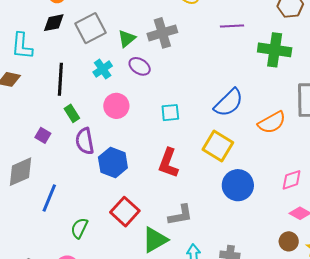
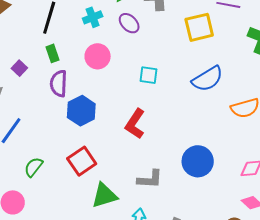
yellow square: (218, 146) -> (199, 27), moved, turned 32
gray L-shape: (181, 215) -> (150, 179), moved

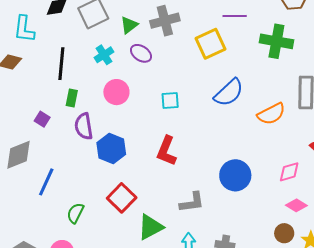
green rectangle: (53, 53) -> (72, 98), turned 42

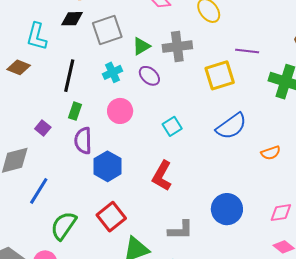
cyan square: (170, 101) -> (172, 126), turned -36
orange semicircle: (271, 114) -> (271, 153), size x0.7
green semicircle: (75, 213) -> (64, 226), size x1.4

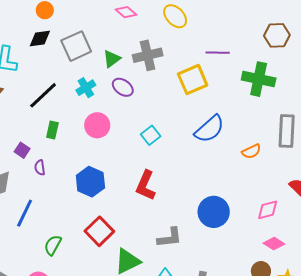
black line: (69, 76) -> (43, 95), turned 40
purple semicircle: (83, 141) -> (40, 168), moved, size x0.6
green semicircle: (64, 226) -> (53, 245), size x0.7

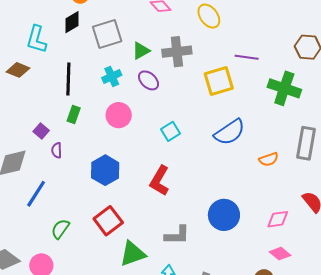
black diamond: (40, 38) -> (72, 22), turned -30
black line: (43, 95) -> (68, 79), turned -52

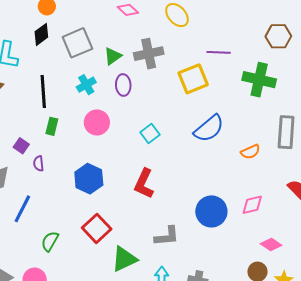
purple ellipse: (149, 80) -> (123, 85), turned 50
pink diamond: (278, 219) -> (252, 205), moved

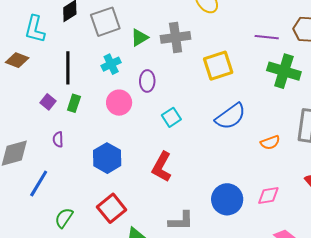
purple line: (219, 52) -> (267, 37), moved
purple ellipse: (123, 85) -> (147, 81), moved
purple square: (21, 146) -> (48, 102), moved

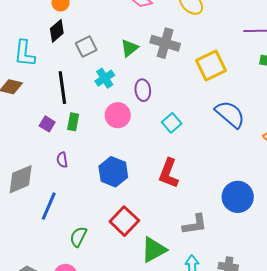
gray square: (105, 22) -> (86, 47), moved, size x0.7
gray cross: (176, 37) -> (165, 43), turned 32
blue semicircle: (230, 116) -> (230, 114), turned -96

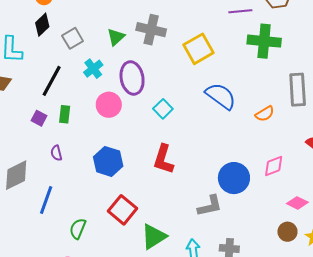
black line: (62, 88) -> (52, 81), turned 40
purple ellipse: (143, 90) -> (132, 78), size x1.5
gray L-shape: (195, 224) -> (210, 206), moved

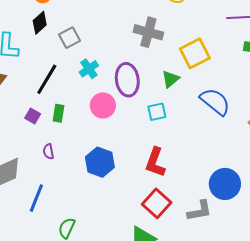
green triangle: (116, 37) -> (170, 79), moved
cyan square: (163, 109) -> (157, 112), turned 30
red square: (122, 210) -> (157, 203), moved

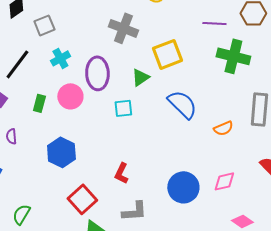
green rectangle: (58, 113) -> (39, 103), moved
red L-shape: (155, 162) -> (121, 173), moved, size x0.7
red square: (157, 203) -> (82, 199), moved
gray L-shape: (200, 211) -> (134, 211), moved

